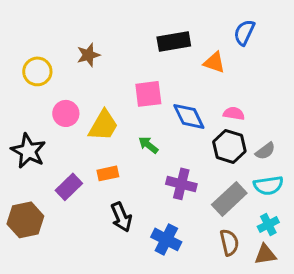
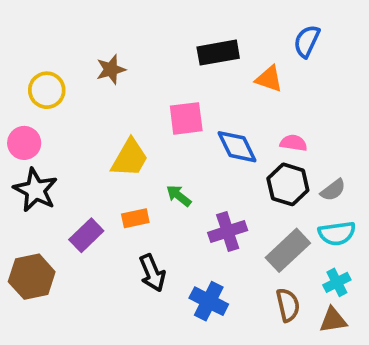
pink circle: (66, 113) -> (24, 143), moved
green arrow: (148, 145) -> (179, 196), moved
purple cross: (181, 184) -> (228, 231), turned -32

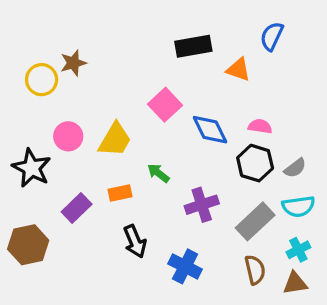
brown star: (111, 69) -> (73, 63), moved
pink square: (186, 118) -> (165, 105), turned -36
pink circle: (24, 143) -> (68, 136), moved

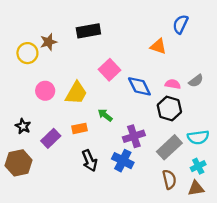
black rectangle: (193, 46) -> (88, 31), moved
black star: (32, 168) -> (23, 126), moved, size x0.6
gray semicircle: (295, 168) -> (196, 81), moved
blue cross: (185, 266) -> (123, 161), moved

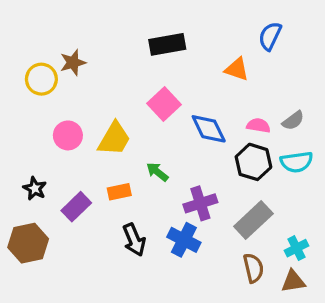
black rectangle: (88, 31) -> (167, 44), moved
cyan semicircle: (198, 137) -> (297, 162), moved

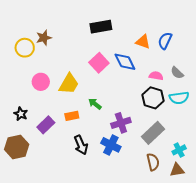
blue semicircle: (270, 36) -> (165, 41), moved
gray semicircle: (293, 121) -> (177, 73), turned 80
blue diamond: (209, 129) -> (125, 62), moved

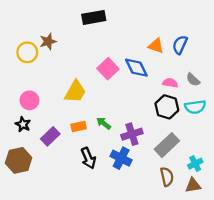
black rectangle: (101, 27) -> (94, 17), moved
pink circle: (41, 82) -> (29, 100), moved
green arrow: (95, 104) -> (104, 123), moved

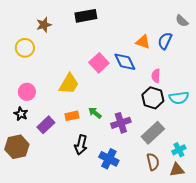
brown star: (48, 41) -> (44, 25), moved
gray semicircle: (193, 80) -> (182, 21), moved
pink semicircle: (170, 83) -> (156, 76), turned -96
black arrow: (88, 158) -> (81, 145), turned 36
blue cross: (121, 158) -> (109, 159), moved

